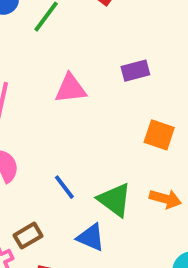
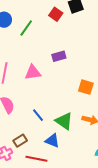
purple rectangle: (135, 71) -> (59, 56), moved
pink triangle: (71, 89) -> (33, 73), moved

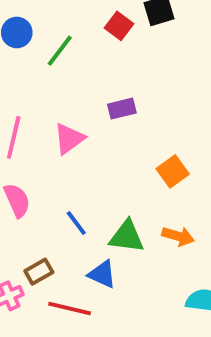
pink triangle: (33, 73) -> (69, 139), turned -30
orange square: (86, 87) -> (173, 171), turned 35
green triangle: (64, 121) -> (127, 237), turned -30

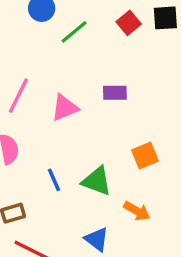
green triangle: (127, 237) -> (97, 181), moved
blue triangle: (102, 274) -> (97, 239), moved

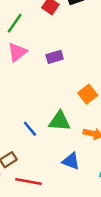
pink triangle: (65, 108) -> (17, 52), moved

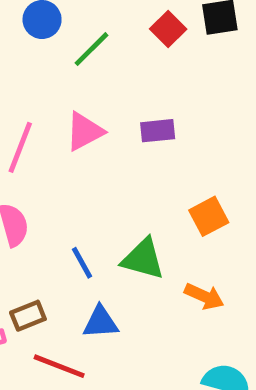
pink triangle: (17, 52) -> (84, 131), moved
blue triangle: (71, 161) -> (101, 322), moved, turned -36

